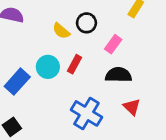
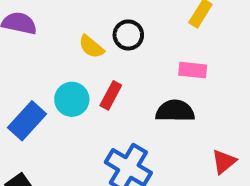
pink rectangle: (113, 44) -> (193, 70), moved, turned 60
red triangle: (132, 107) -> (224, 162), moved, turned 36

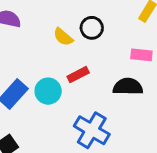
red rectangle: (111, 95) -> (78, 75), turned 35
cyan circle: (72, 99) -> (48, 91), moved

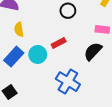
yellow semicircle: (63, 37) -> (19, 29), moved, turned 40
black semicircle: (128, 87) -> (93, 51), turned -48

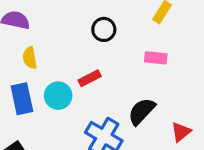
black semicircle: (93, 51) -> (142, 111), moved
blue rectangle: (14, 57) -> (22, 99), turned -54

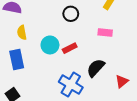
red rectangle: (90, 78) -> (70, 48), moved
cyan circle: (58, 96) -> (50, 45), moved

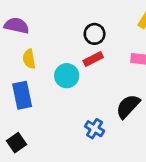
red rectangle: (70, 48) -> (93, 59), moved
blue cross: (71, 85) -> (95, 129), size x0.6

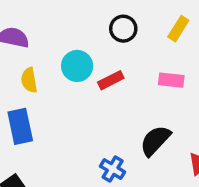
black circle: (95, 34) -> (123, 29), moved
cyan circle: (67, 76) -> (77, 66), moved

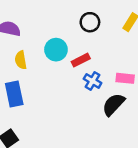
pink rectangle: (171, 80) -> (125, 78), moved
blue cross: (113, 169) -> (93, 81), moved

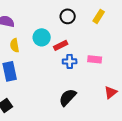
blue cross: (93, 81) -> (70, 61), turned -32
black semicircle: (113, 104) -> (68, 97), moved

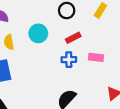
red rectangle: (61, 45) -> (73, 38), moved

